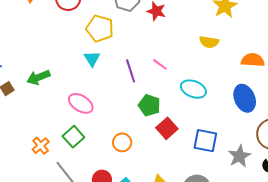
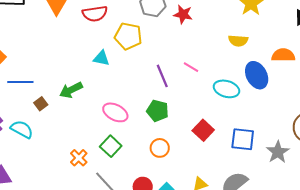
cyan triangle: (92, 59) -> (101, 58), moved, turned -42
blue ellipse: (245, 98) -> (257, 75), moved
green pentagon: (149, 105) -> (158, 111), moved

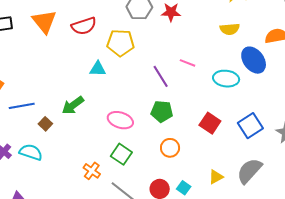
blue square: (243, 139) -> (250, 126), turned -30

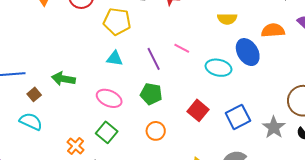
cyan triangle: (98, 69) -> (115, 58), moved
green arrow: (73, 105) -> (63, 79), turned 40
cyan semicircle: (31, 152) -> (31, 121), moved

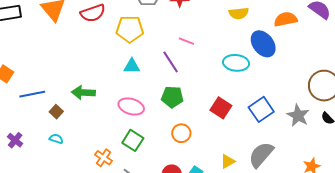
pink line: (182, 48) -> (186, 41), moved
cyan semicircle: (31, 121) -> (56, 139), size x0.6

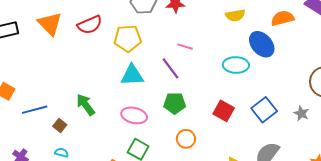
cyan triangle: (132, 66) -> (132, 75), size x1.4
green arrow: (83, 93) -> (86, 105), turned 55
gray star: (298, 115) -> (301, 113), size x0.7

